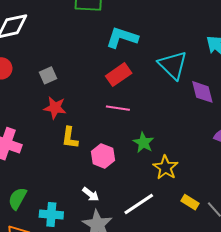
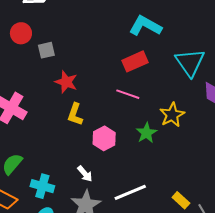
gray square: (48, 75) -> (46, 50), moved
yellow star: (165, 167) -> (172, 115), moved

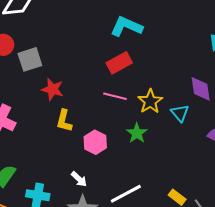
gray square: (46, 50) -> (30, 59), size x1.4
cyan triangle: (190, 62) -> (180, 113), moved, size x0.6
yellow star: (172, 115) -> (150, 101), moved

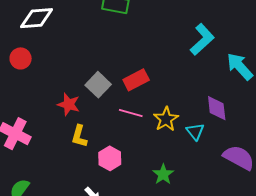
cyan L-shape: (126, 27) -> (202, 39), moved, turned 112
gray square: (30, 59) -> (98, 85), moved, turned -30
green star: (137, 133) -> (163, 174), moved

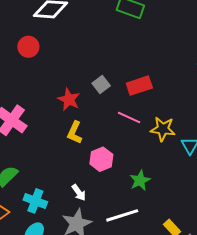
gray square: (98, 85) -> (101, 85), size x0.7
yellow star: (166, 119) -> (163, 129), turned 30
green star: (163, 174) -> (140, 180), moved

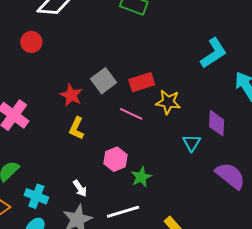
gray square: (101, 85) -> (104, 81), size x1.4
yellow star: (163, 129) -> (168, 102), moved
pink hexagon: (101, 159) -> (115, 159), moved

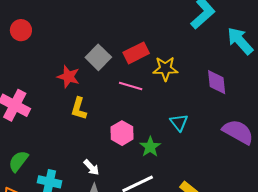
cyan triangle: (192, 143) -> (179, 122), moved

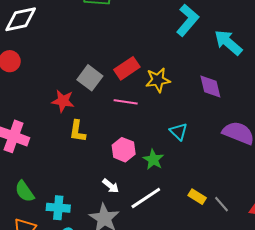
green semicircle: (18, 161) -> (25, 191), turned -65
white arrow: (91, 167) -> (111, 186), moved

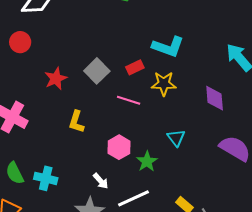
cyan L-shape: (188, 20) -> (168, 47), moved, turned 60
red rectangle: (127, 68) -> (135, 67), size x0.7
red star: (63, 101) -> (56, 79), moved, turned 30
cyan cross: (58, 208) -> (46, 178), moved

